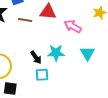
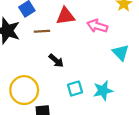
cyan star: (56, 53) -> (103, 91), moved
black arrow: (36, 57) -> (56, 61), moved

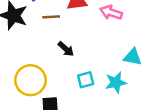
cyan triangle: (121, 53) -> (133, 57), moved, turned -36

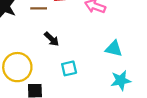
cyan star: (116, 83) -> (121, 80), moved

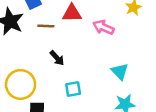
cyan triangle: (114, 49) -> (120, 72), turned 30

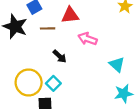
pink arrow: (103, 27) -> (88, 39), moved
cyan square: (73, 89) -> (53, 83), moved, turned -32

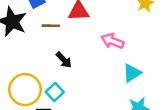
pink arrow: (88, 39) -> (113, 41), moved
cyan triangle: (117, 64) -> (132, 73), turned 42

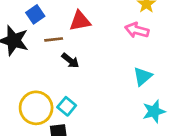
pink arrow: (113, 41) -> (137, 30), moved
black arrow: (64, 60) -> (70, 61), moved

